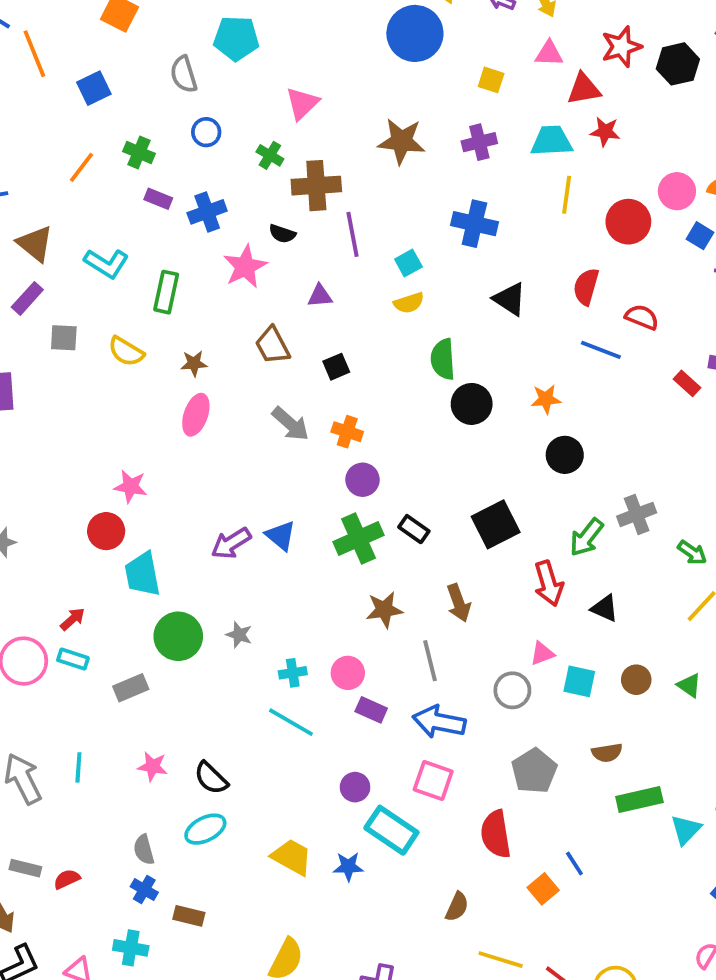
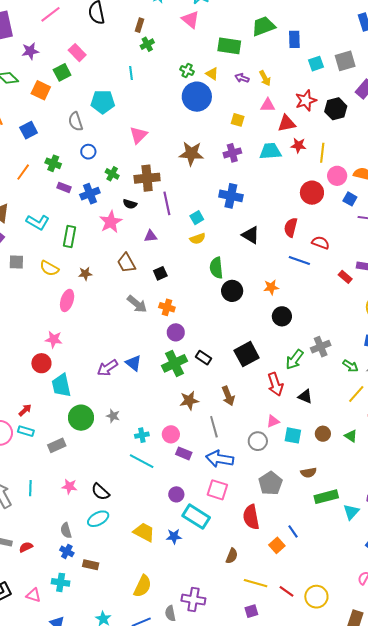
green cross: (270, 155) -> (112, 174), moved
yellow line: (567, 195) -> (322, 153), moved
pink ellipse: (196, 415) -> (67, 300), moved

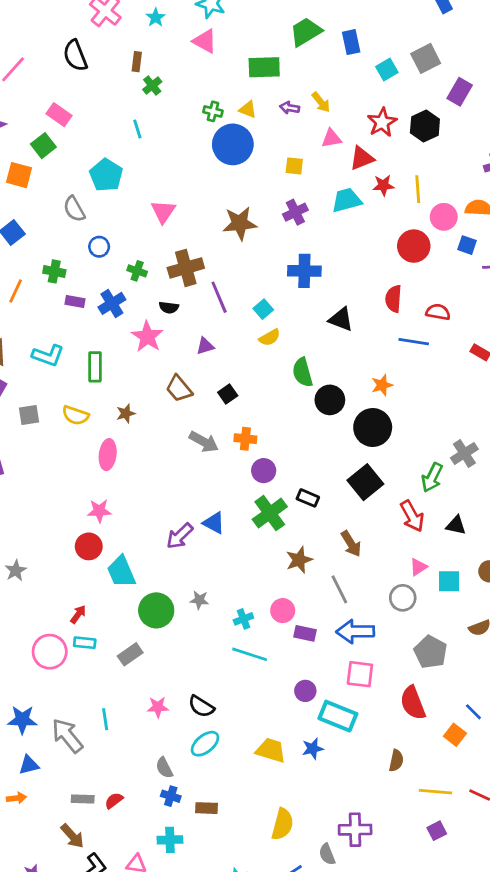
cyan pentagon: (103, 102) -> (106, 175), turned -30
black circle: (282, 316) -> (373, 427), moved, size x1.4

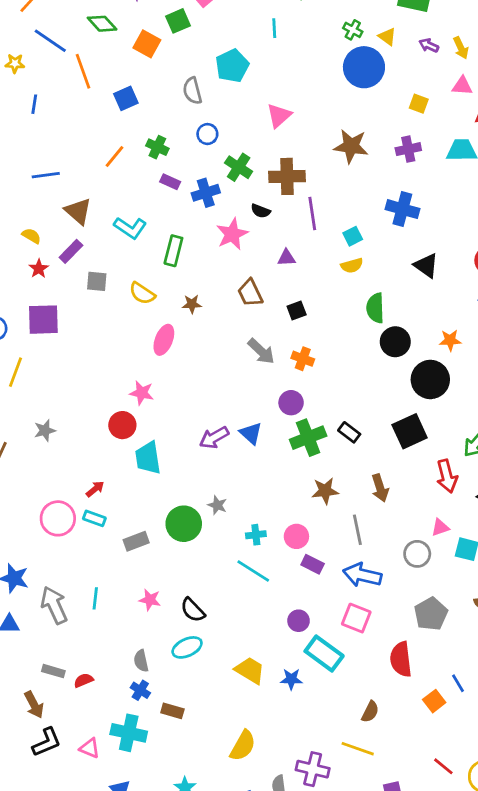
green cross: (137, 271) -> (239, 167), size x1.4
purple circle: (264, 471) -> (291, 403), moved
green circle: (156, 610) -> (184, 524), moved
yellow line: (435, 792) -> (358, 749), moved
cyan cross: (170, 840) -> (129, 733), size x1.4

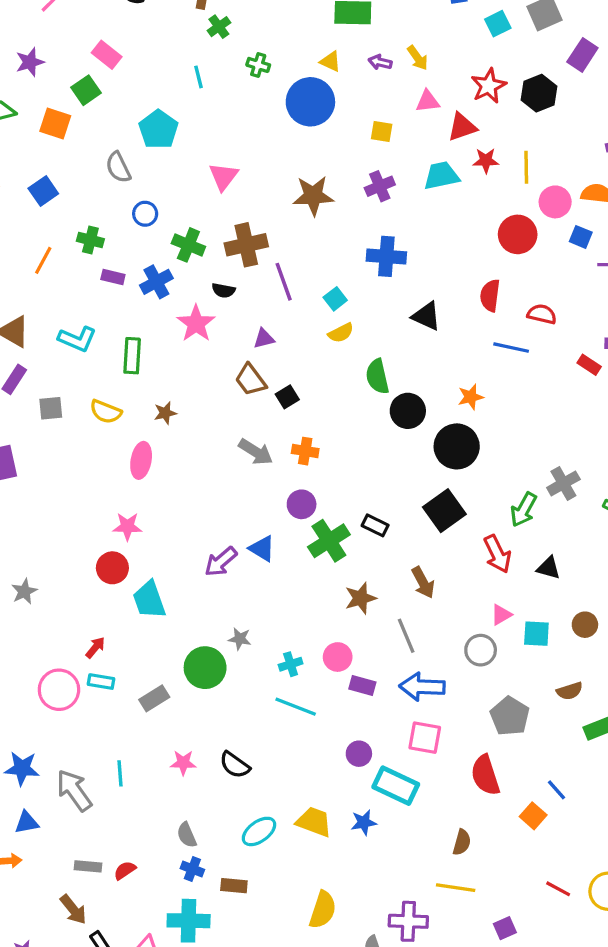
green cross: (353, 30) -> (258, 65), moved
brown trapezoid: (250, 293) -> (251, 380), moved
cyan ellipse: (187, 647) -> (259, 831), moved

